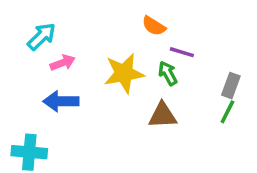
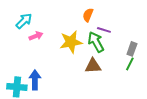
orange semicircle: (154, 26) -> (88, 15), turned 80
green arrow: (168, 73) -> (96, 42), size x1.5
blue arrow: (61, 101) -> (35, 80), moved, turned 90

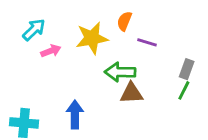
yellow star: (71, 42) -> (92, 38), moved
green arrow: (96, 42) -> (120, 72), moved, turned -60
blue arrow: (35, 80) -> (75, 114), moved

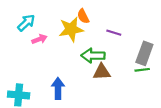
orange semicircle: (124, 21) -> (83, 16), moved, turned -48
gray rectangle: (187, 69) -> (144, 53), size x1.5
green line: (184, 90) -> (142, 70), turned 56

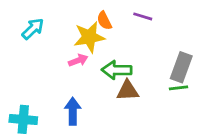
purple line: (114, 33) -> (143, 16), moved
pink arrow: (39, 39) -> (78, 60), moved

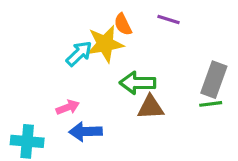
cyan arrow: (33, 29) -> (79, 54), moved
pink arrow: (78, 60) -> (68, 107), moved
blue arrow: (73, 111) -> (86, 132), turned -92

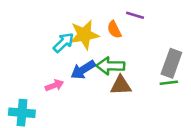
orange semicircle: (123, 24) -> (114, 29), moved
blue arrow: (86, 132) -> (83, 70), moved, turned -30

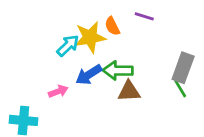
orange semicircle: (114, 29) -> (112, 26), moved
green line: (169, 83) -> (180, 89), turned 66

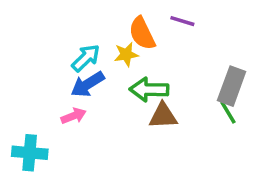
orange semicircle: (112, 26) -> (142, 33), size x1.4
yellow star: (90, 37) -> (126, 54), moved, size x0.6
blue arrow: (89, 75) -> (88, 84), moved

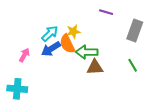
orange semicircle: (142, 33) -> (67, 44), moved
gray rectangle: (232, 86) -> (135, 31), moved
pink arrow: (74, 116) -> (24, 55), moved, turned -40

